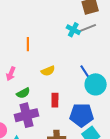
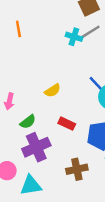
orange line: (28, 44) -> (18, 29), moved
red rectangle: (55, 100) -> (67, 124), turned -56

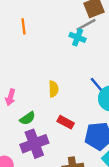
gray line: (90, 32) -> (86, 25), moved
yellow semicircle: (53, 91) -> (53, 89), turned -63

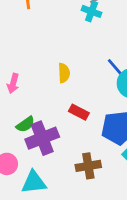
green semicircle: (28, 118) -> (25, 124), moved

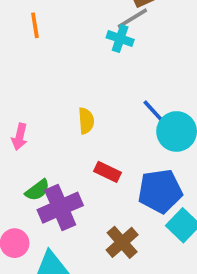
brown cross: (88, 166) -> (122, 242), turned -30

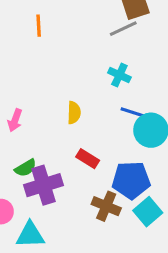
cyan cross: (120, 39) -> (119, 75), moved
blue line: (156, 114) -> (135, 113), turned -36
brown cross: (122, 242) -> (106, 206), moved, turned -32

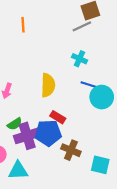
yellow semicircle: (74, 113) -> (48, 85), size x1.5
blue pentagon: (131, 180) -> (48, 133), moved
cyan square: (148, 212) -> (100, 165), moved, turned -36

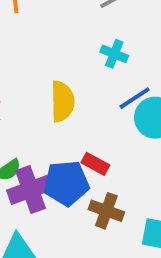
blue line: (90, 85) -> (135, 98), turned -48
red rectangle: (58, 117) -> (95, 164), moved

